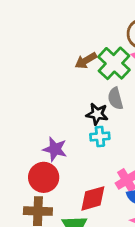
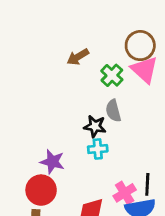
brown arrow: (86, 61) -> (78, 57), moved
green cross: (114, 63) -> (112, 75), size x0.7

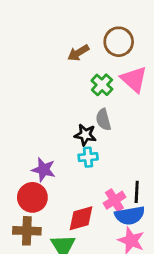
brown circle: (140, 46) -> (119, 42), moved
brown arrow: (78, 57) -> (78, 53), moved

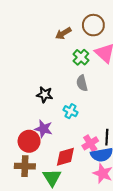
black star: (85, 135) -> (45, 95), moved
cyan cross: (88, 157) -> (71, 111), turned 32
purple star: (44, 170) -> (44, 129), moved

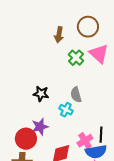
brown arrow: (63, 33) -> (59, 35), turned -49
gray semicircle: (82, 83) -> (76, 95), moved
purple star: (44, 129) -> (40, 127), turned -30

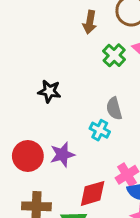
black star: (41, 94) -> (49, 91), moved
red circle: (26, 139) -> (28, 156), moved

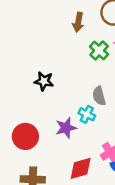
purple star: (62, 155) -> (66, 128), moved

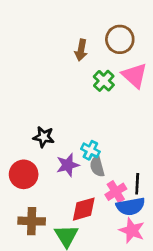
black star: (44, 81) -> (44, 137), moved
gray semicircle: (99, 96) -> (97, 166), moved

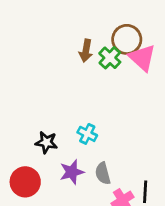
pink triangle: (135, 75) -> (142, 58), moved
green cross: (104, 81) -> (110, 58), moved
cyan cross: (90, 150) -> (87, 134), moved

